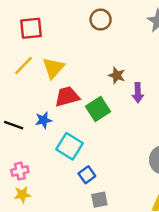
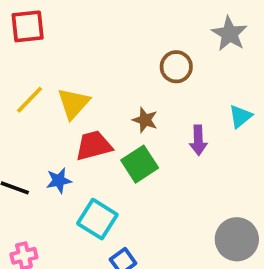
brown circle: (101, 20) -> (176, 67), moved
red square: (31, 28) -> (28, 26), moved
brown star: (117, 75) -> (145, 120), moved

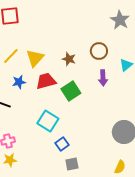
brown circle: (176, 67) -> (99, 51), moved
brown star: (145, 120) -> (69, 59), moved
blue star: (59, 181) -> (19, 82), moved

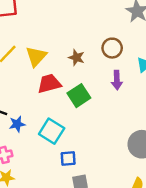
blue star: (19, 82) -> (17, 124), moved
blue square: (62, 144) -> (68, 158), turned 32

